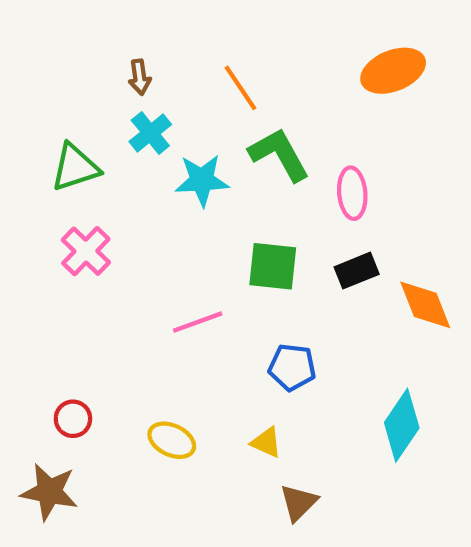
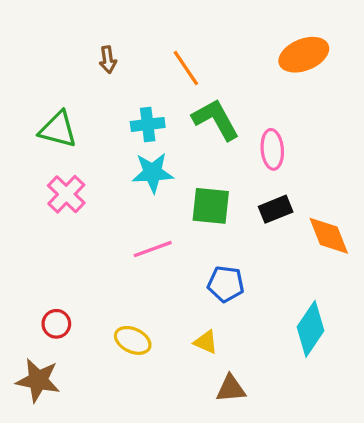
cyan cross: (150, 133) -> (148, 124), moved, turned 32
green triangle: (75, 167) -> (58, 129), turned 33
cyan star: (202, 180) -> (153, 173), moved
brown triangle: (299, 503) -> (231, 389), turned 40

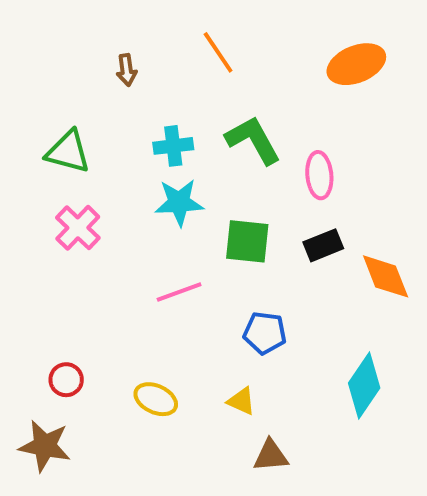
orange line: (186, 68) -> (218, 52), moved

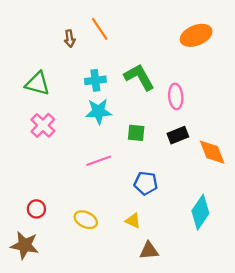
orange line: (218, 52) -> (100, 29), moved
green square: (247, 241) -> (136, 133), size x0.7

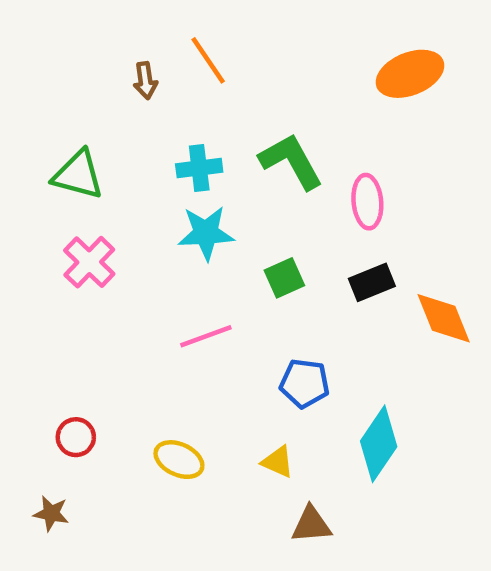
green square: (136, 133) -> (284, 278), turned -30
cyan diamond: (200, 212) -> (379, 444), moved
brown star: (25, 245) -> (51, 513), size x0.6

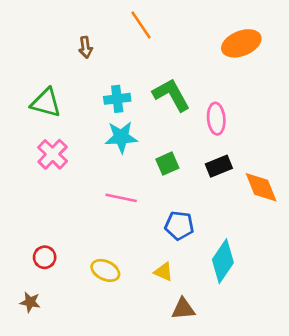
orange line: (208, 60) -> (141, 25), moved
pink line: (206, 336) -> (121, 198), turned 32

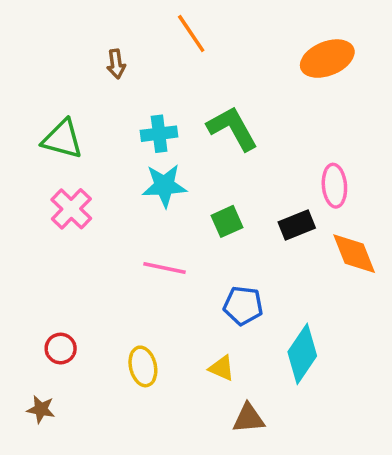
pink ellipse: (216, 119) -> (334, 186), moved
yellow ellipse: (105, 270) -> (143, 366), turned 52

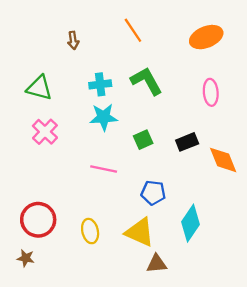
orange line: (191, 33) -> (133, 30), moved
pink ellipse: (334, 186) -> (211, 92), moved
red circle: (61, 349) -> (38, 220), size x1.8
yellow triangle: (222, 368) -> (140, 232), size x1.8

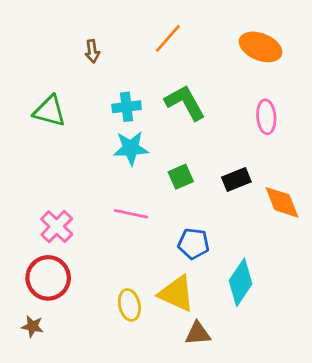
orange line: (133, 30) -> (168, 38), turned 75
orange ellipse: (206, 37) -> (261, 47), turned 44
pink cross: (45, 132) -> (57, 227), moved
yellow ellipse: (90, 231) -> (129, 305), moved

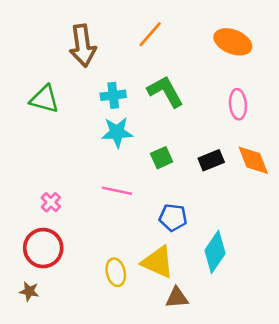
brown arrow: (92, 51) -> (83, 46), size x2.0
orange diamond: (282, 202) -> (253, 160), moved
pink cross: (57, 227) -> (51, 202), size x0.7

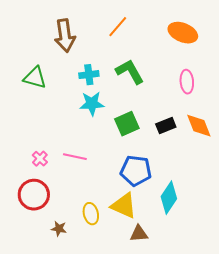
green square: (162, 158) -> (127, 124), size x1.4
pink line: (117, 191) -> (75, 157), moved
blue pentagon: (173, 218) -> (136, 171), size x1.4
brown star: (29, 291) -> (59, 229), moved

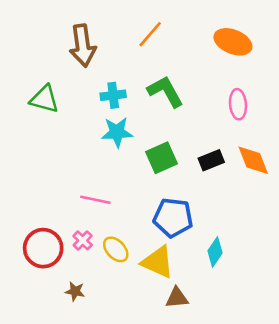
pink cross: (40, 159) -> (83, 240), moved
cyan diamond: (169, 198) -> (215, 252), size x0.7
yellow ellipse: (91, 214) -> (116, 249), moved, turned -30

